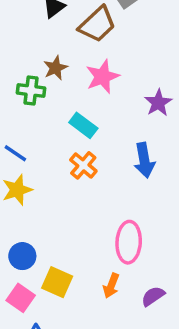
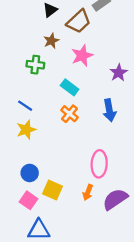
brown star: (55, 68) -> (51, 41), moved
purple semicircle: (153, 296) -> (115, 199), size x1.6

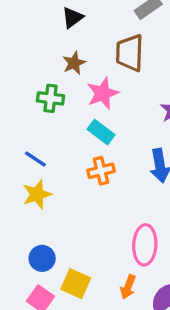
brown trapezoid: (79, 21) -> (130, 53), moved, turned 135
pink star: (82, 56) -> (103, 93), moved
orange cross: (70, 114) -> (101, 171), turned 36

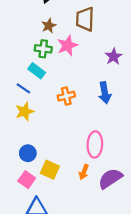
green cross: (50, 98) -> (43, 49), moved
cyan rectangle: (101, 132) -> (37, 71), moved

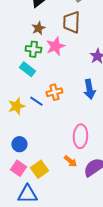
blue line: (23, 88) -> (36, 101), moved
yellow square: (50, 170) -> (39, 169), moved, turned 30
orange arrow: (84, 172) -> (70, 161), turned -72

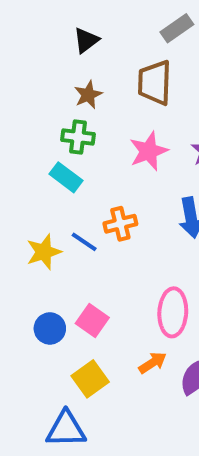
pink star: (55, 46) -> (149, 151), moved
orange arrow: (70, 161) -> (153, 363), turned -72
pink square: (18, 168) -> (92, 320), moved

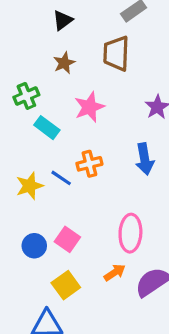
green cross: (78, 137) -> (26, 96), moved, turned -30
pink star: (149, 151) -> (89, 107), moved

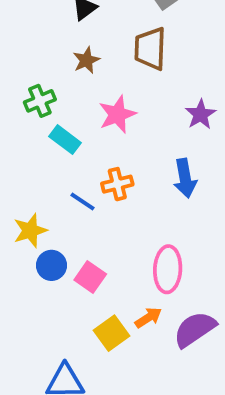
yellow star: (30, 186) -> (30, 231), moved
blue circle: (34, 246) -> (51, 265), moved
yellow square: (66, 285) -> (111, 333), moved

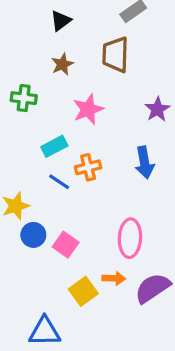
green cross: (40, 101) -> (24, 98), turned 30
cyan rectangle: (65, 140) -> (54, 146), moved, turned -65
orange arrow: (148, 318) -> (114, 278), turned 35

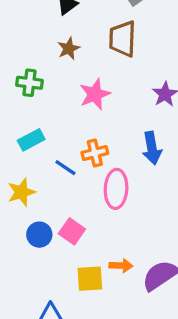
cyan rectangle: (54, 146) -> (31, 140), moved
blue circle: (33, 235) -> (39, 235), moved
pink ellipse: (130, 238) -> (116, 189), moved
yellow square: (83, 291) -> (90, 279), turned 32

